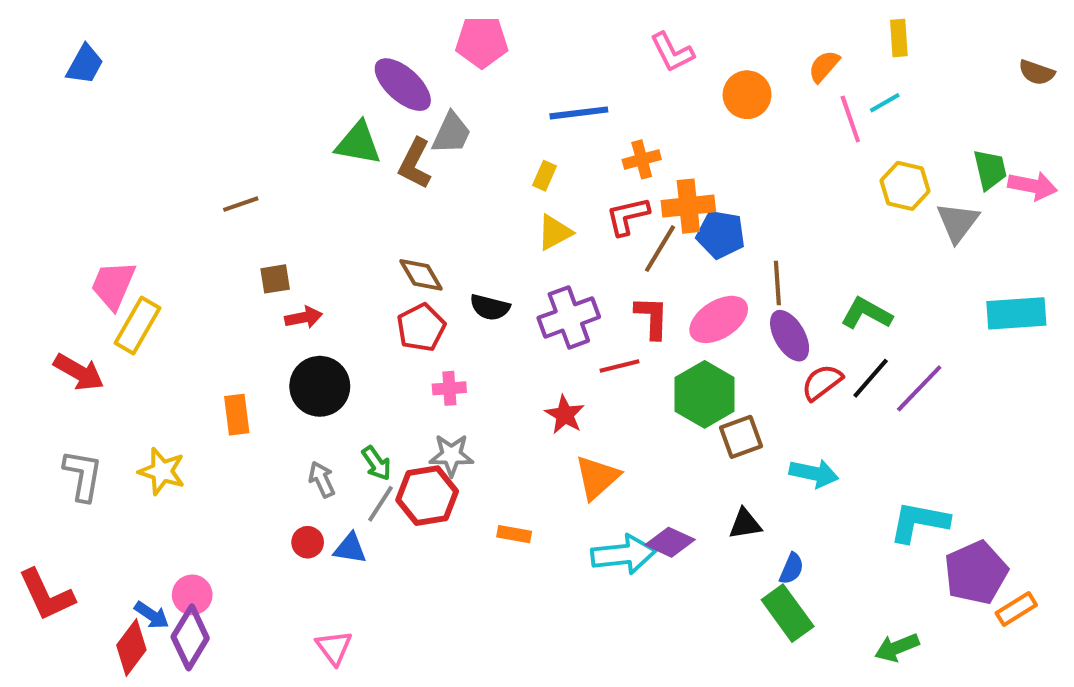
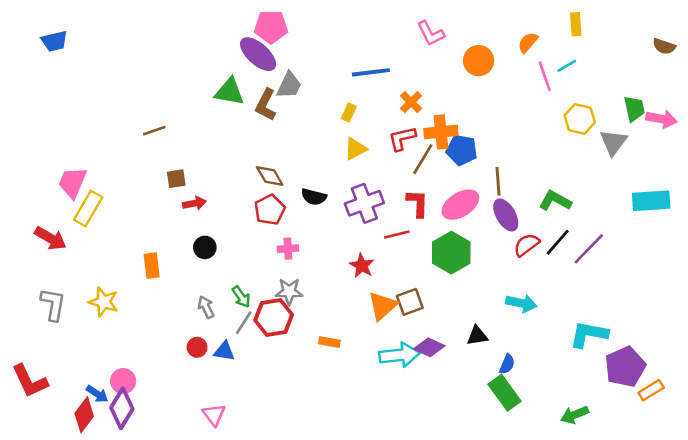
pink pentagon: (482, 42) -> (271, 27), moved
blue trapezoid: (85, 64) -> (54, 41), turned 48
orange cross: (642, 159) -> (411, 102), turned -30
black circle: (320, 386) -> (205, 247), size x0.6
brown square: (741, 437) -> (410, 302), moved

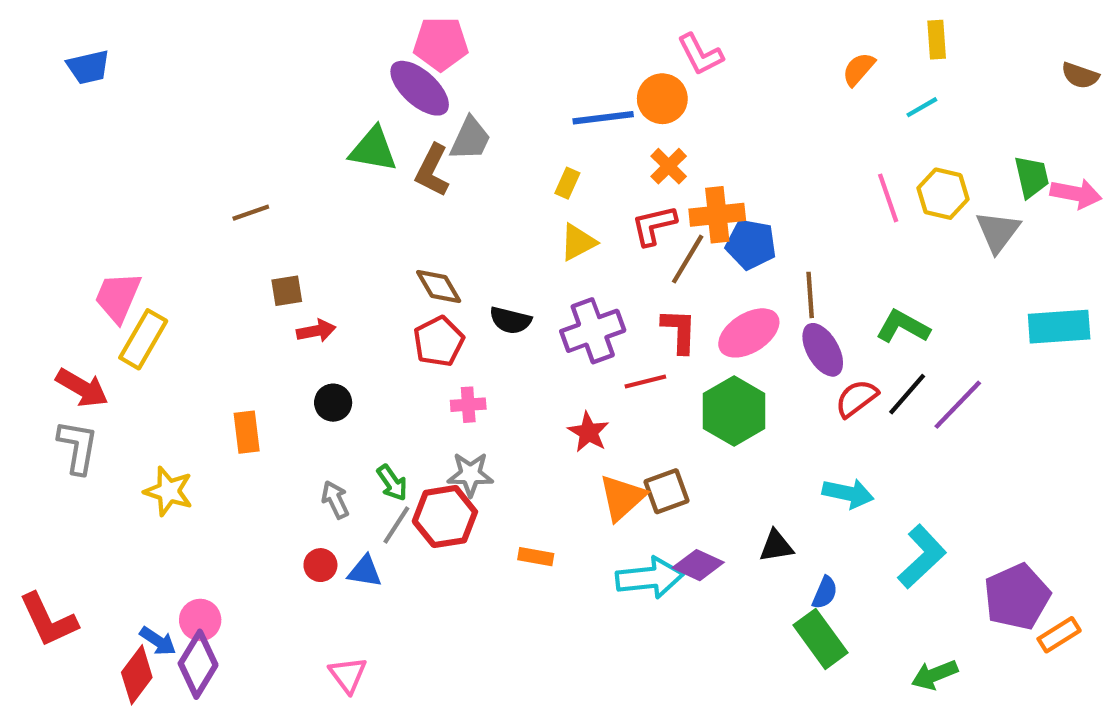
orange circle: (479, 61) -> (662, 99), moved
pink line: (545, 76) -> (888, 198), moved
gray L-shape: (53, 304) -> (78, 447), moved
cyan L-shape: (589, 334) -> (922, 557), moved, turned 126

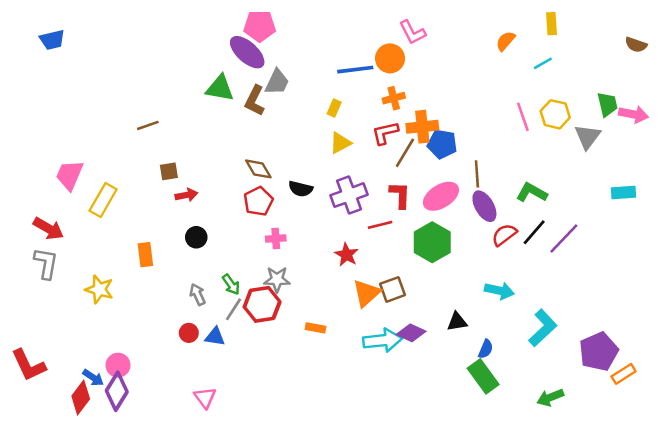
orange cross: (669, 166) -> (394, 98), turned 30
cyan rectangle: (1059, 327) -> (624, 193), size x0.7
yellow rectangle: (143, 339) -> (103, 200), moved

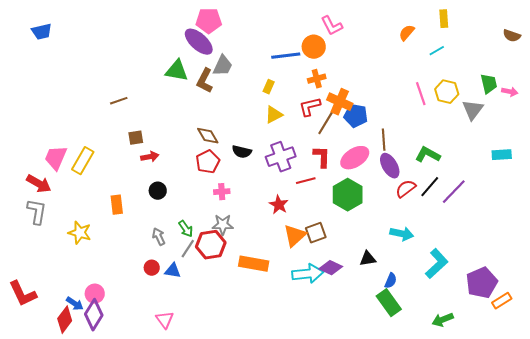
pink arrow: (633, 114) -> (510, 92), size x0.7
orange cross: (422, 127) -> (340, 102), turned 30
pink trapezoid: (70, 175) -> (56, 158), moved
orange rectangle: (315, 328) -> (254, 264), size x1.8

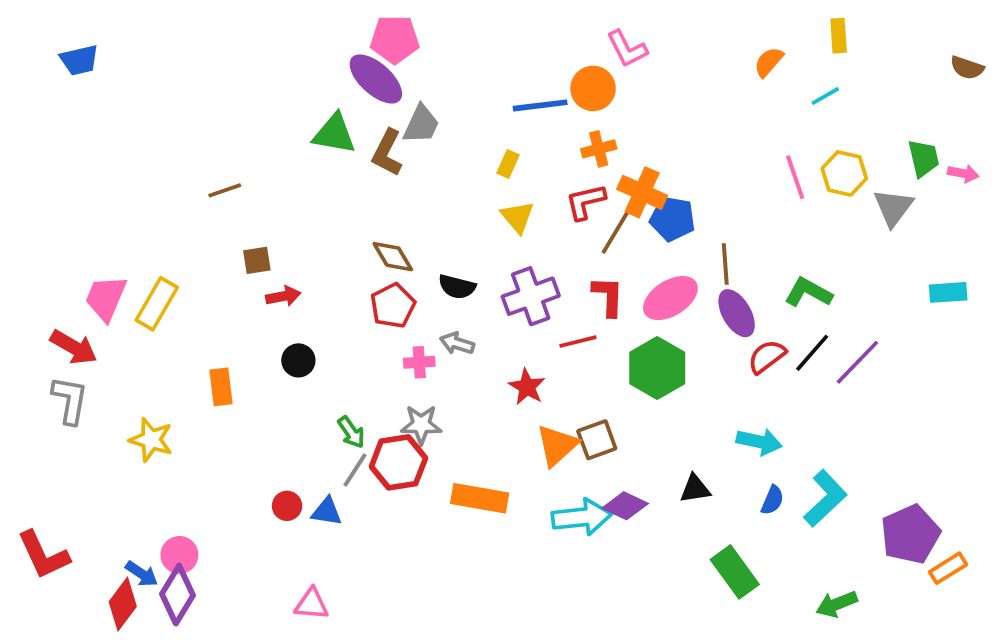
yellow triangle: (274, 115) -> (517, 217), turned -42
gray arrow: (159, 237) -> (457, 343), moved, turned -48
blue semicircle: (391, 281) -> (772, 500), moved
pink triangle: (165, 320) -> (312, 604), turned -48

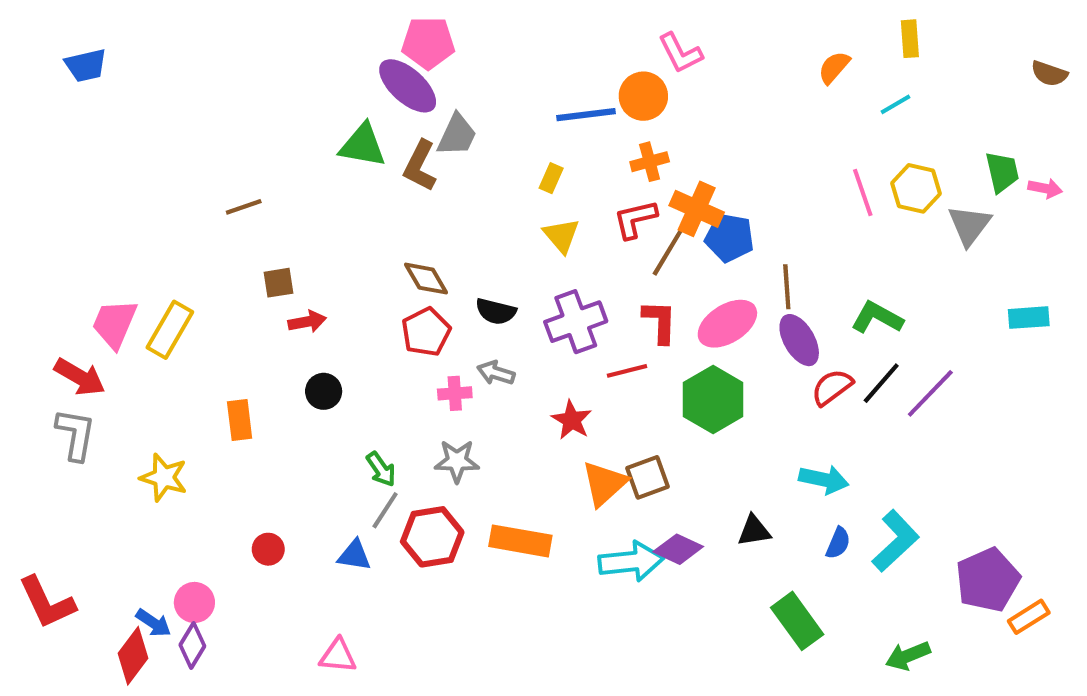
red hexagon: (398, 462) -> (432, 537), moved
red circle: (287, 506) -> (268, 549), moved
purple diamond: (178, 595) -> (192, 646), size x0.7

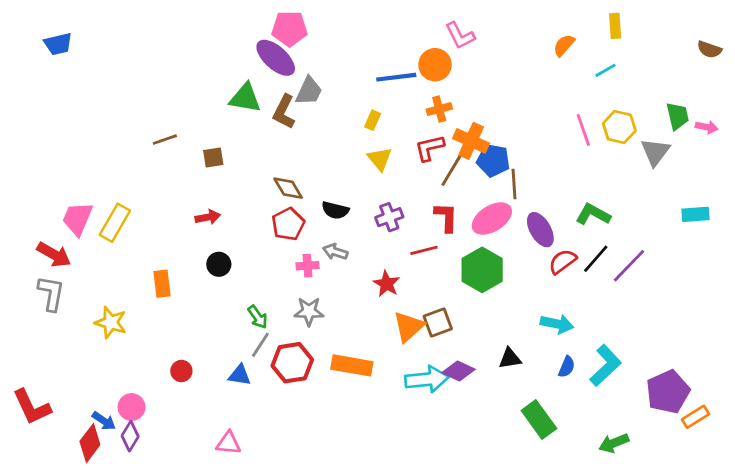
brown square: (278, 283) -> (213, 158), moved
brown line: (787, 287) -> (514, 184), moved
purple cross: (576, 322) -> (389, 217), size x0.7

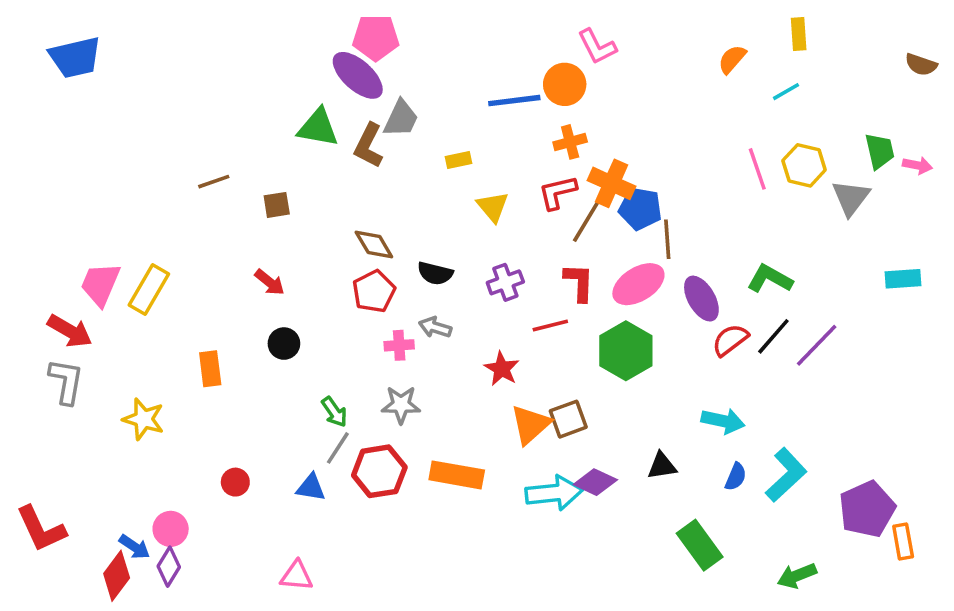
blue trapezoid: (58, 44) -> (75, 57), size x1.4
yellow rectangle: (373, 120) -> (458, 160), moved, turned 54
red arrow: (208, 217) -> (270, 282), turned 50
orange rectangle: (696, 417) -> (903, 541), turned -68

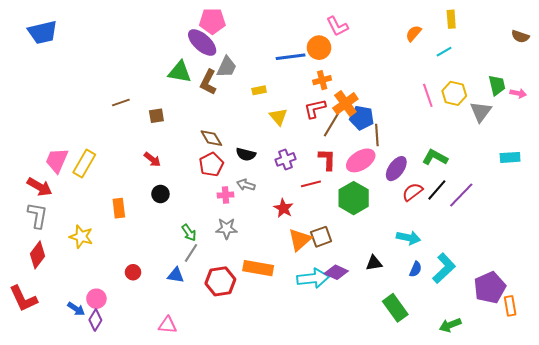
orange cross: (611, 183) -> (345, 104), turned 30
purple ellipse: (701, 299) -> (396, 169), turned 65
red hexagon: (379, 471) -> (220, 281), moved
red diamond: (117, 576) -> (37, 255), moved

